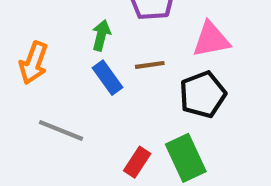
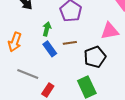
pink triangle: (211, 40) -> (110, 31), moved
red rectangle: (137, 162) -> (48, 90), moved

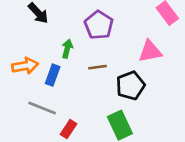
orange arrow: (15, 42) -> (25, 66), turned -120
blue rectangle: (50, 49) -> (53, 75), moved, turned 56

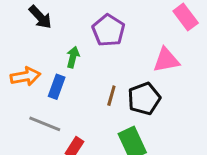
brown line: (97, 67) -> (111, 96), moved, turned -66

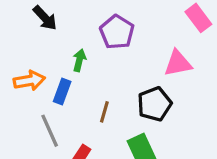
brown line: (111, 96) -> (104, 112), moved
gray line: (45, 124) -> (50, 131), turned 44

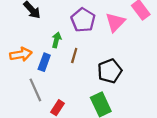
pink triangle: (178, 63) -> (115, 22), moved, turned -35
brown line: (104, 112) -> (74, 56), moved

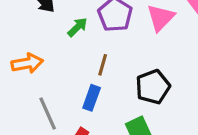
green arrow: (56, 40) -> (77, 27), moved, turned 32
blue rectangle: (44, 62) -> (92, 98), moved

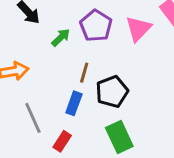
black pentagon: (153, 87) -> (112, 92), moved

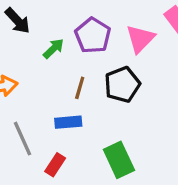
black pentagon: (112, 92) -> (122, 85), moved
blue rectangle: (74, 103) -> (68, 122), turned 65

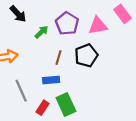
pink triangle: (140, 39) -> (98, 26), turned 36
green rectangle: (119, 160) -> (66, 104), moved

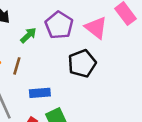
pink triangle: (98, 26) -> (96, 28), turned 48
brown line: (59, 58) -> (17, 66), moved

